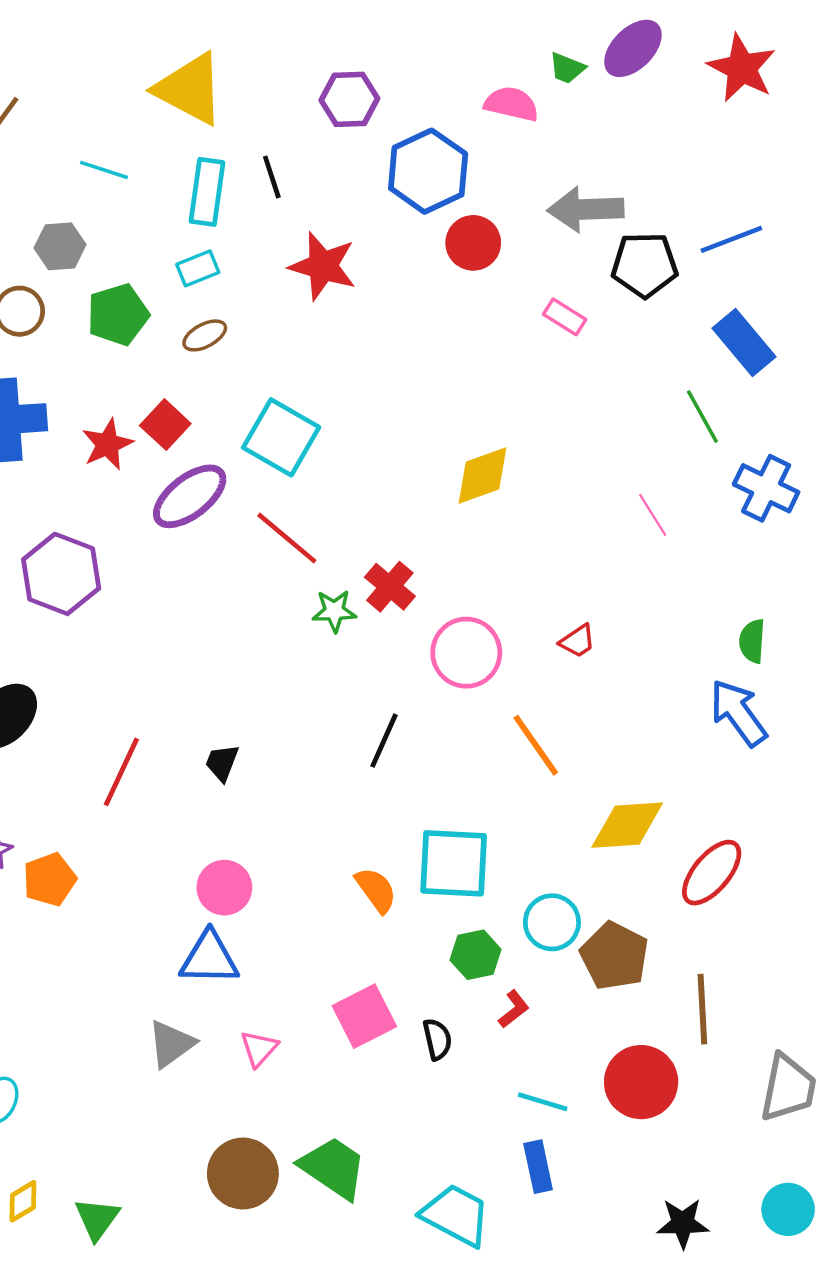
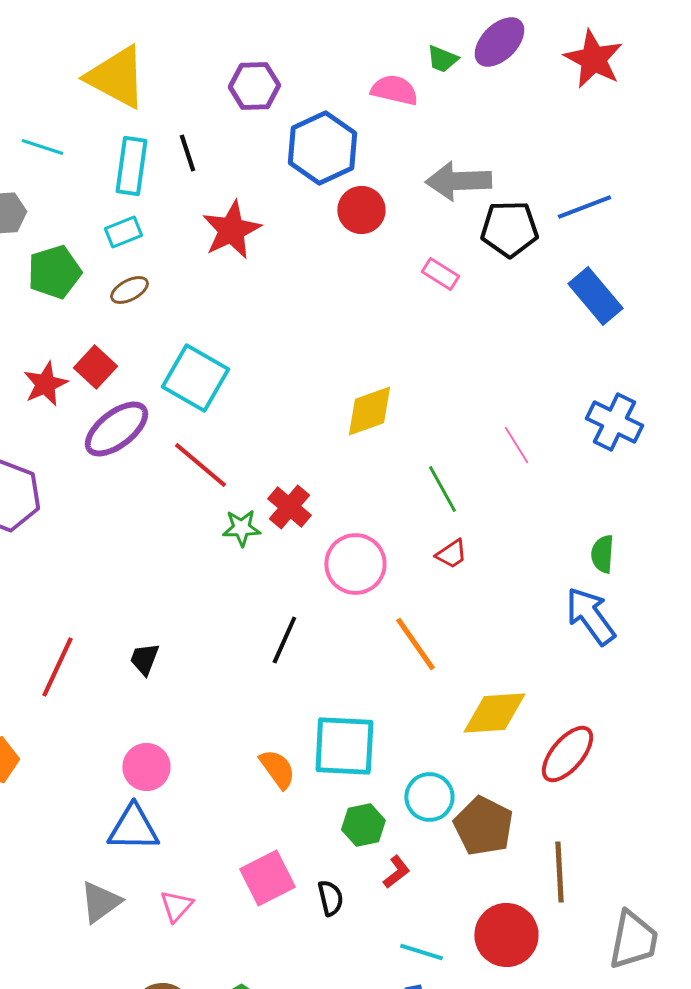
red star: (323, 266) -> (231, 230), turned 30
green line: (702, 416) -> (442, 489), moved

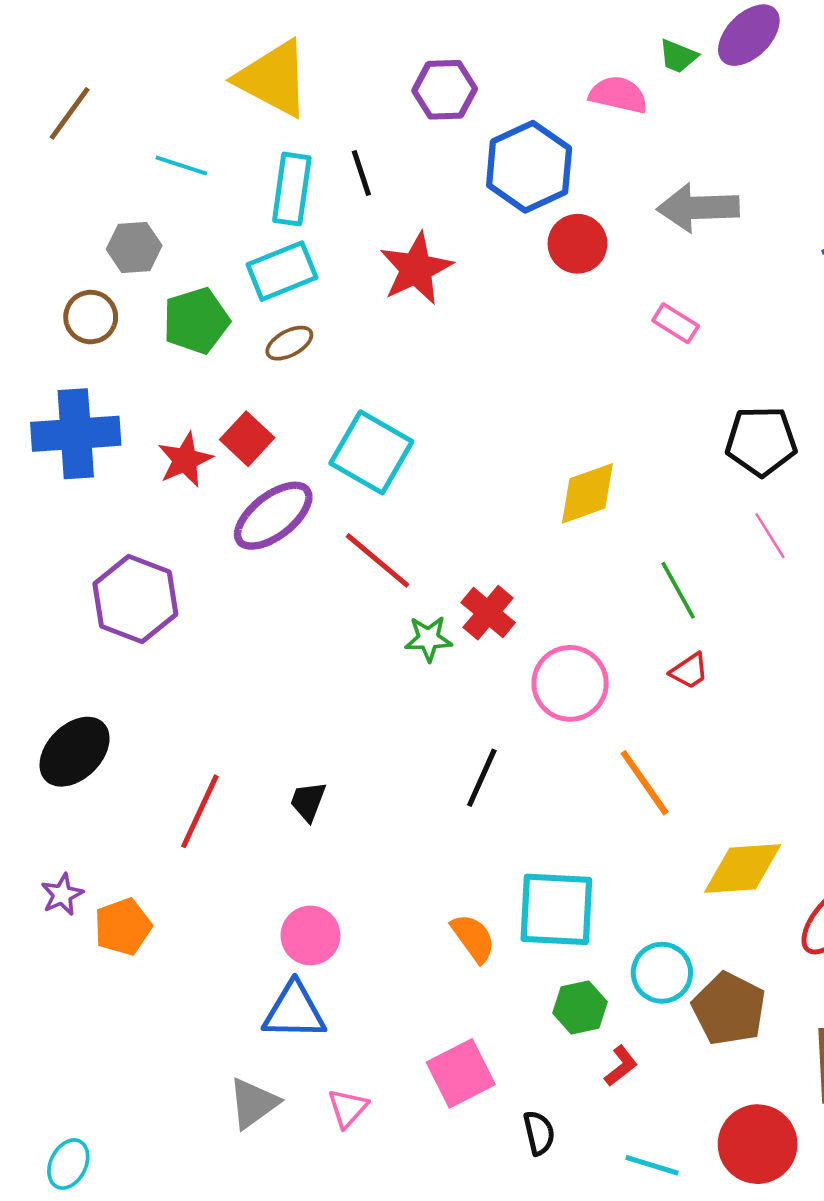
black pentagon: (509, 229) -> (761, 441), moved
cyan rectangle: (123, 232) -> (282, 271), size x1.5
black semicircle: (330, 898) -> (539, 1133), moved

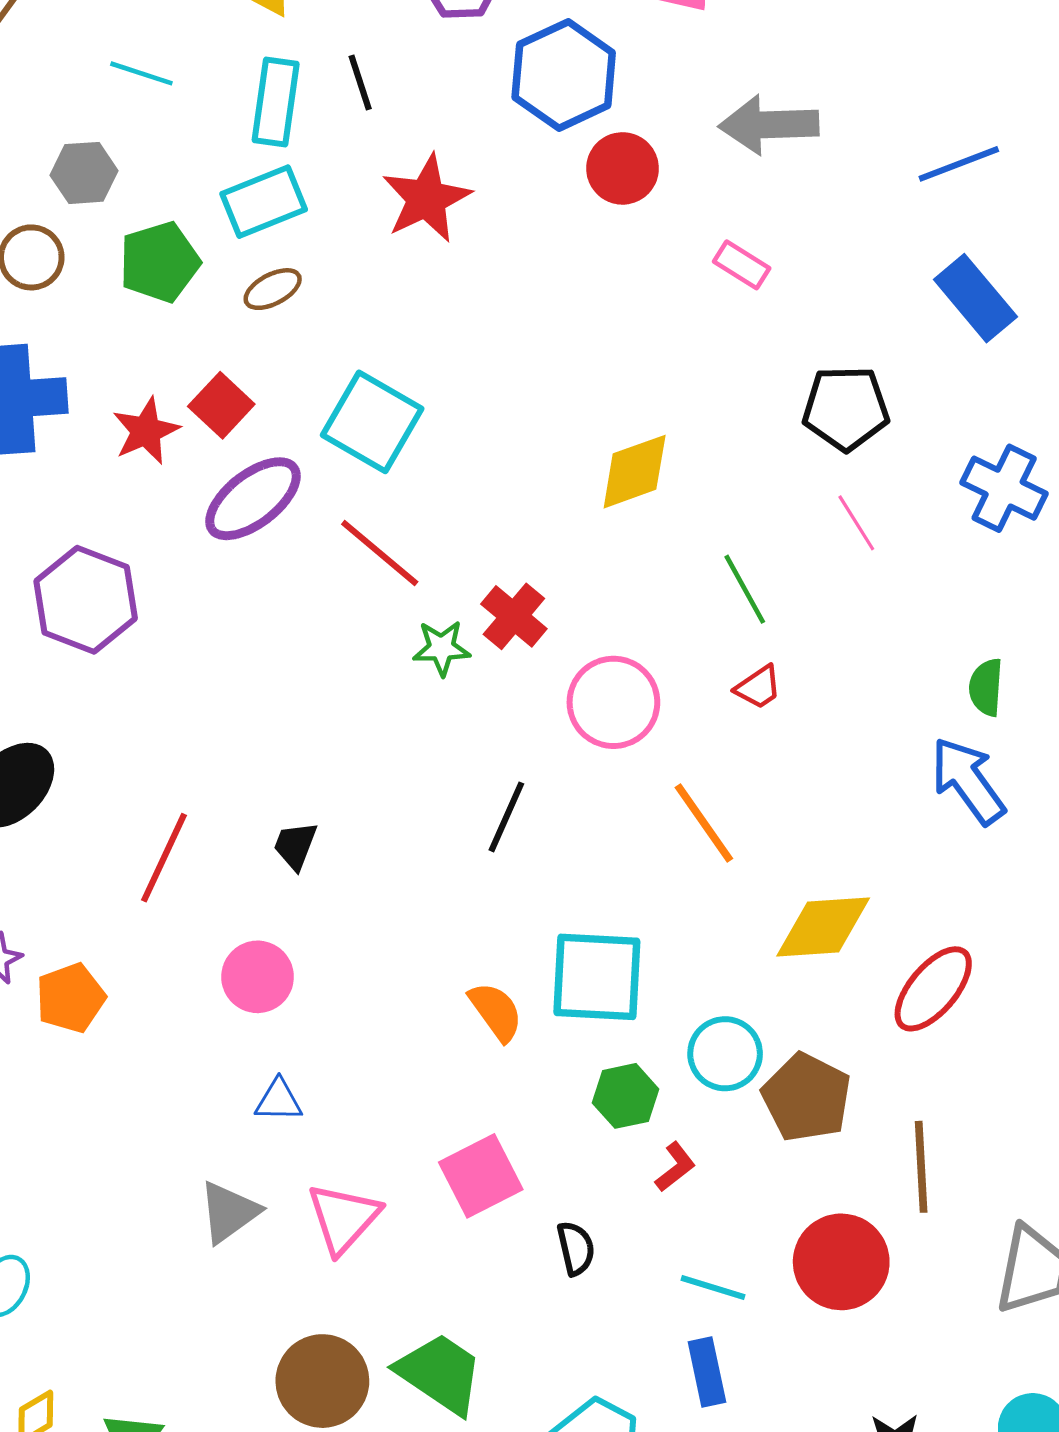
pink circle: (310, 935) -> (258, 977), moved
blue triangle: (294, 1011) -> (279, 1101), size x0.6
pink triangle: (348, 1108) -> (343, 1218), size x1.5

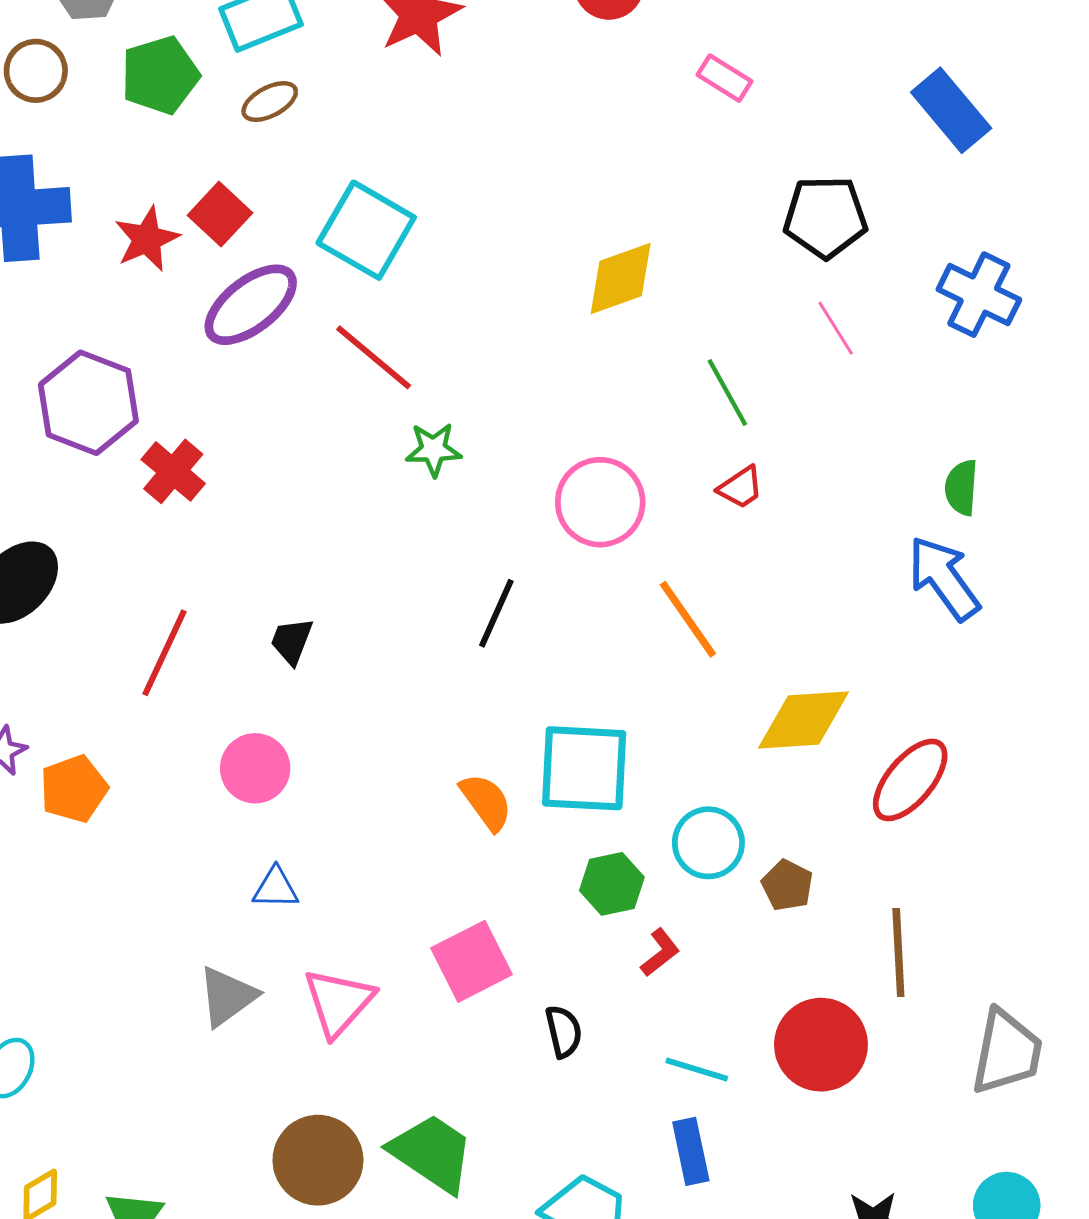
red cross: (514, 616) -> (173, 471), moved
brown pentagon: (807, 1097) -> (787, 885), size x0.6

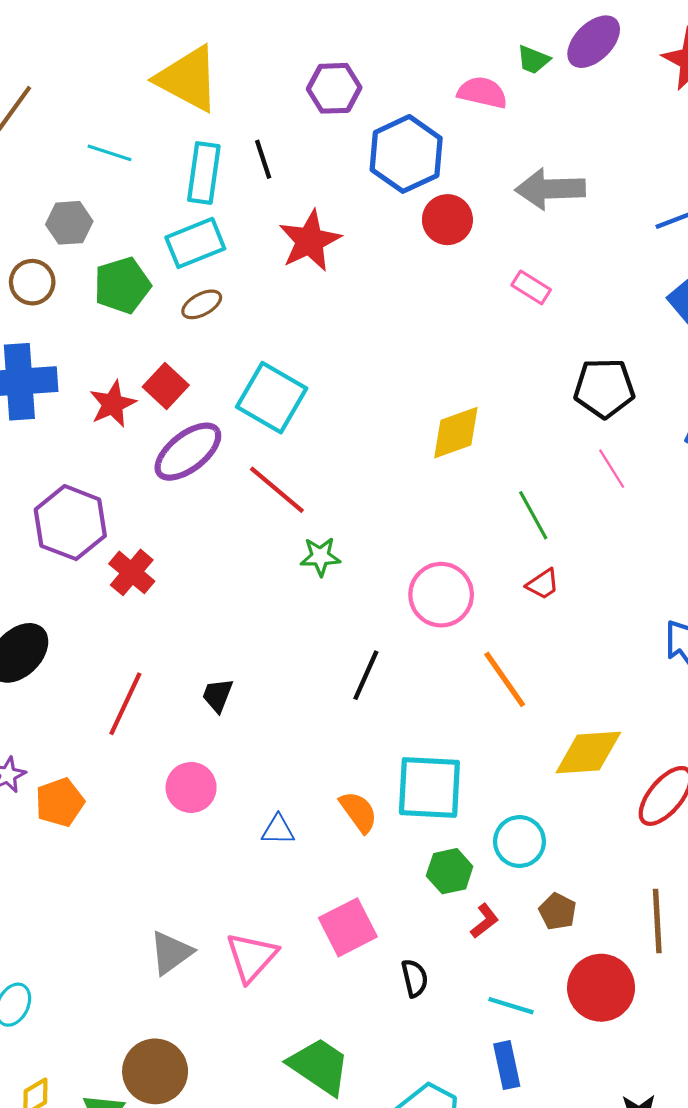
brown pentagon: (787, 885) -> (558, 911), moved
blue triangle: (276, 888) -> (278, 830), moved
brown circle: (318, 1160) -> (155, 1071), moved

